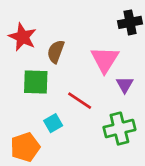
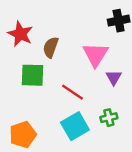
cyan square: (53, 123) -> (75, 126), moved, size x1.6
green cross: (119, 129) -> (109, 118), size x0.6

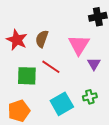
red star: (20, 34) -> (17, 40), moved
green square: (32, 75) -> (27, 76), moved
red line: (72, 92) -> (51, 67), moved

